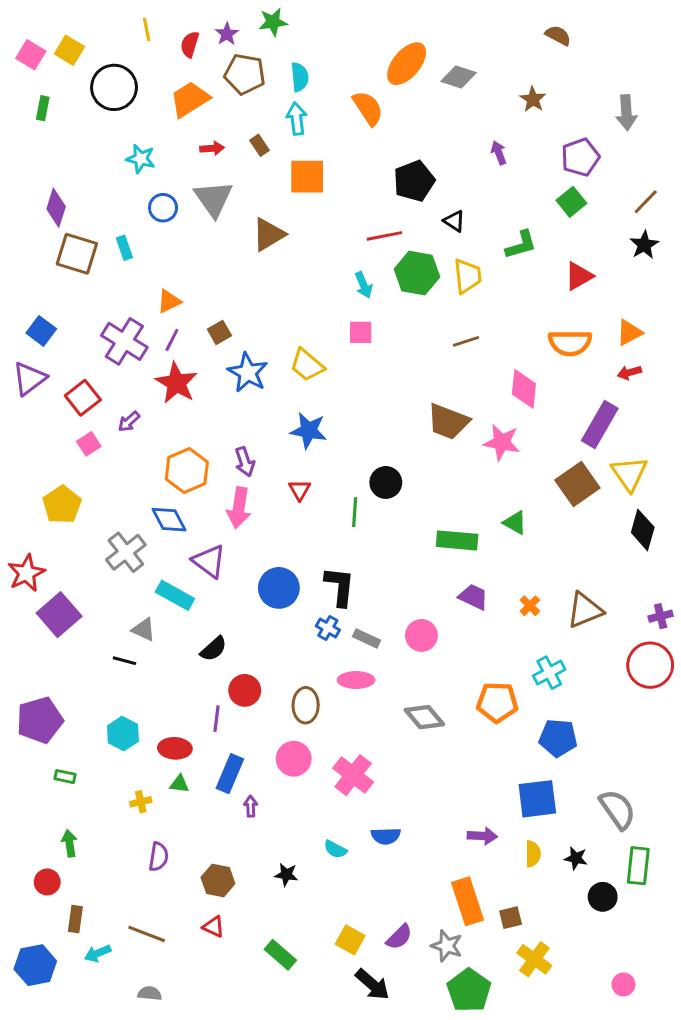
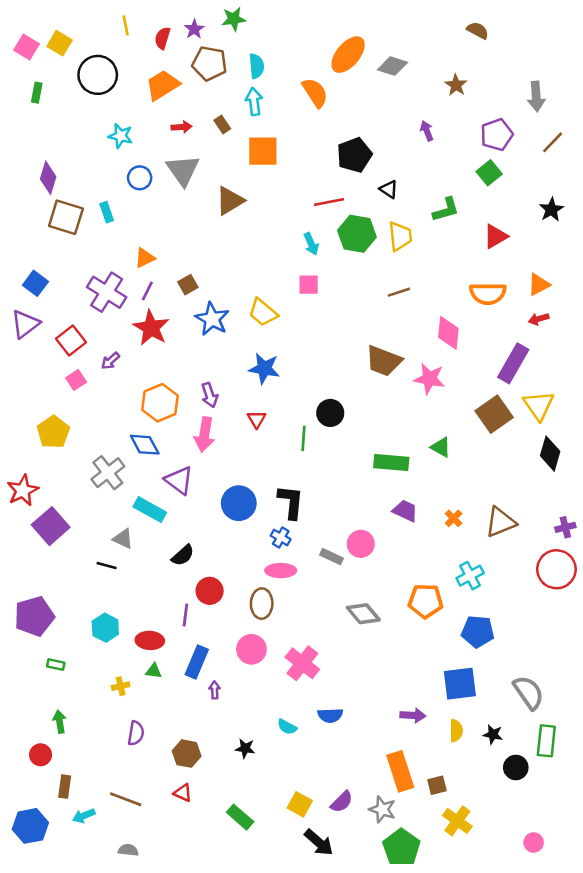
brown line: (646, 202) -> (553, 142), moved
gray rectangle: (366, 638) -> (332, 557), moved
pink ellipse: (356, 680) -> (281, 571), moved

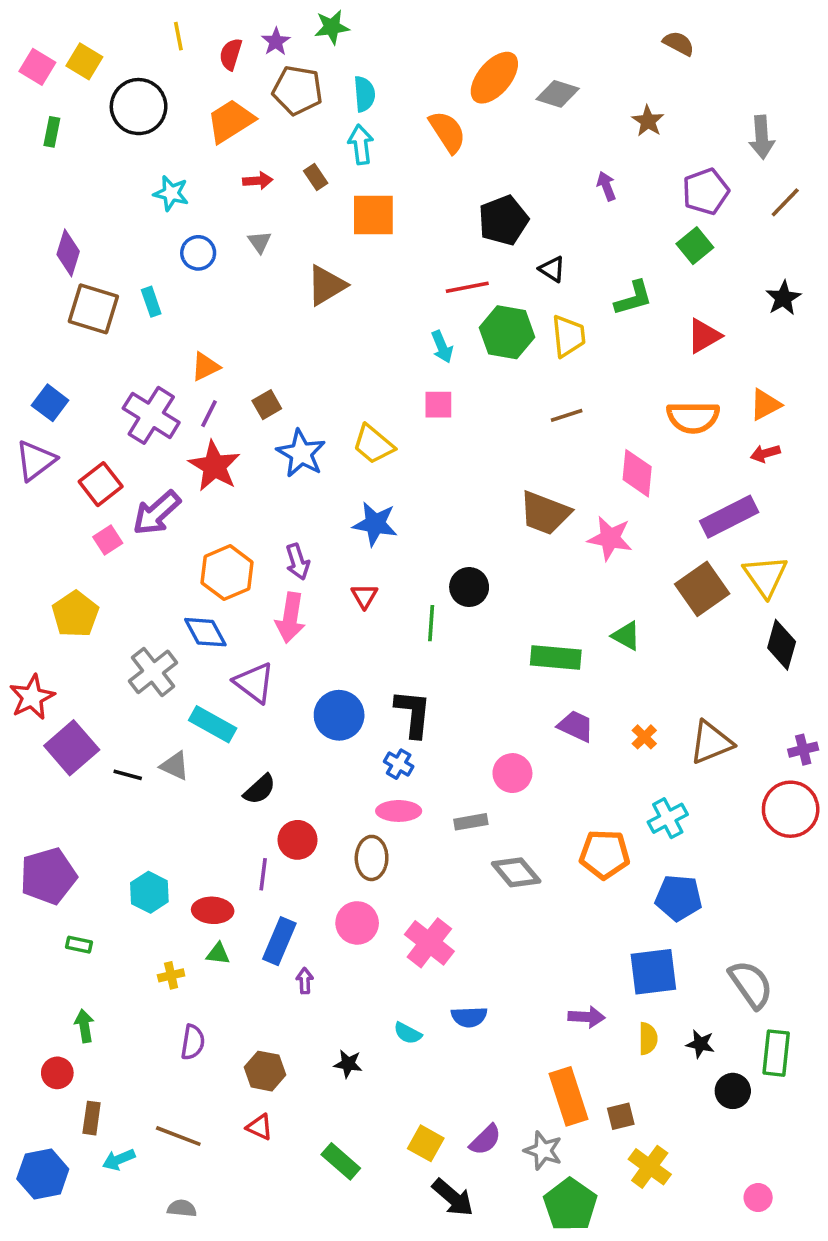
gray triangle: (183, 170) -> (260, 242), size x0.5
purple arrow: (110, 361) -> (157, 513), size x1.8
purple rectangle: (513, 363) -> (729, 517), turned 33
gray rectangle: (332, 557) -> (471, 822), moved, turned -35
black line: (107, 565) -> (128, 775), moved

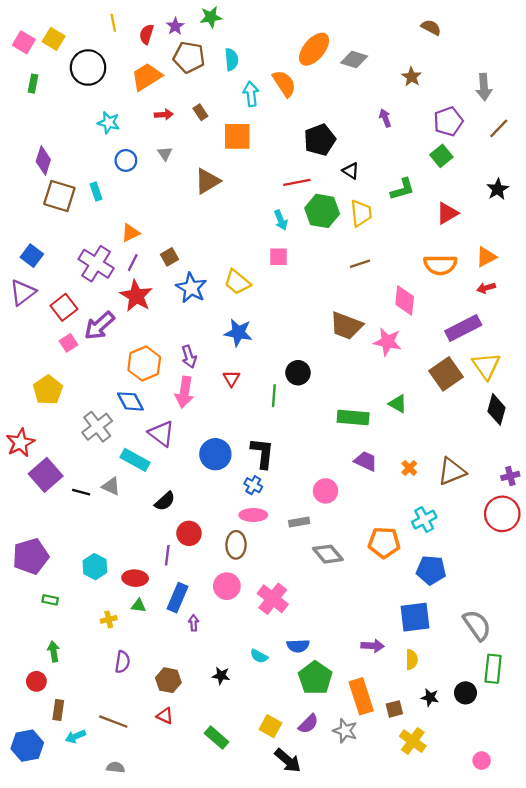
cyan arrow: (361, 144) -> (251, 94), moved
black star: (700, 1044) -> (430, 697), moved
green pentagon: (570, 1205) -> (315, 678), moved

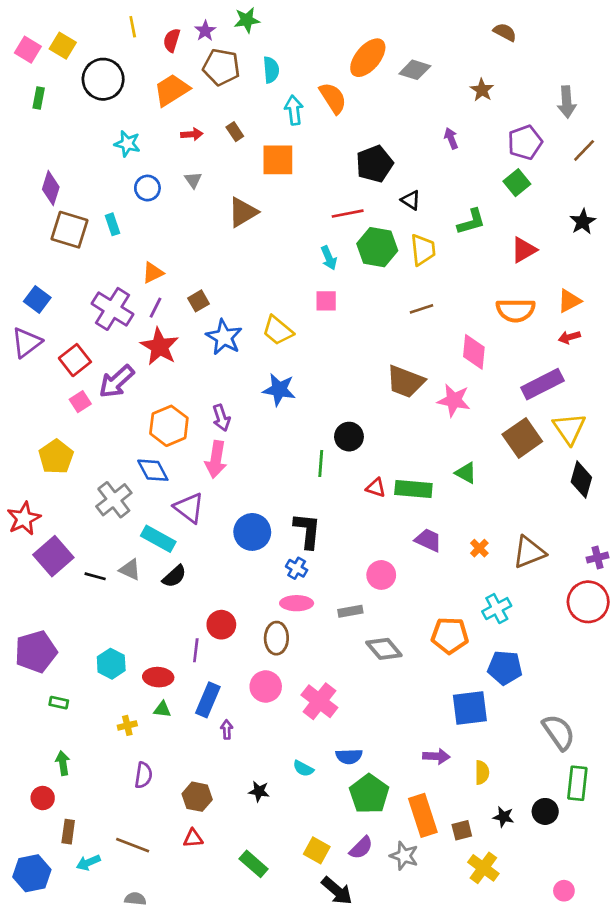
red triangle: (231, 378) -> (376, 488), moved, turned -42
black semicircle: (165, 501) -> (174, 576), moved
blue square: (415, 617) -> (470, 708), moved
red triangle: (165, 716) -> (193, 838), turned -30

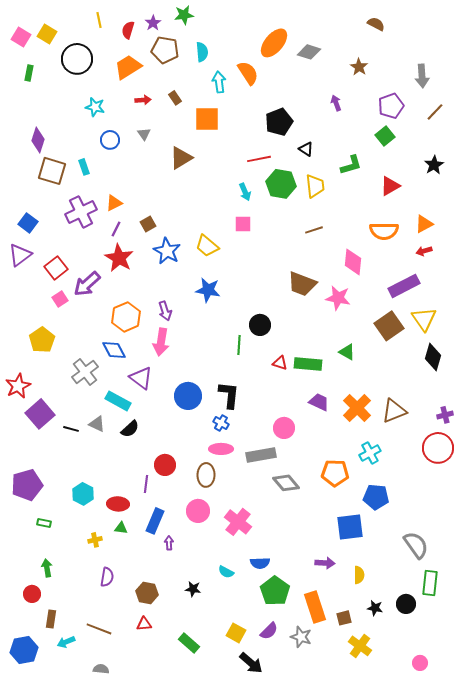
purple cross: (113, 309) -> (81, 212), moved, turned 32
orange cross: (479, 548) -> (357, 408), size x2.0
gray rectangle: (350, 611) -> (261, 455), size x1.6

